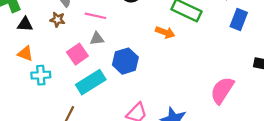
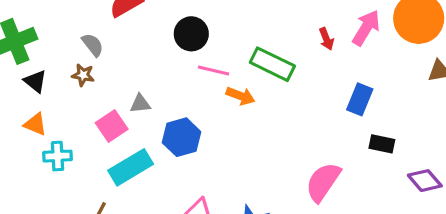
pink line: (95, 16) -> (213, 70), moved
blue rectangle: (239, 20) -> (360, 99), moved
black triangle: (25, 24) -> (35, 81), turned 35

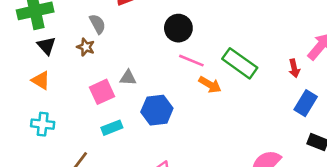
red arrow: (326, 39) -> (294, 68), moved
cyan cross: (58, 156) -> (43, 124), moved
cyan rectangle: (131, 167) -> (112, 128), size x0.6

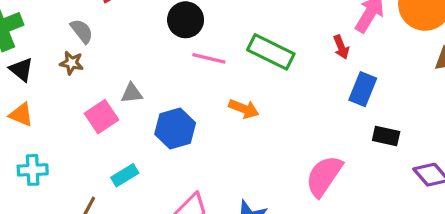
orange arrow: (210, 85) -> (244, 109), moved
cyan rectangle: (112, 128) -> (125, 175), moved

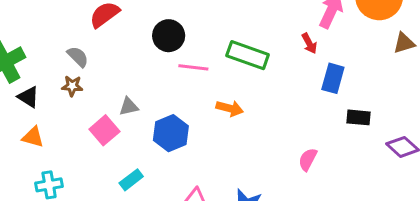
pink semicircle: (324, 176) -> (308, 159), size x0.6

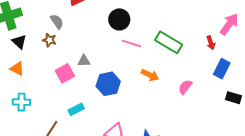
pink semicircle: (308, 159) -> (185, 87), moved

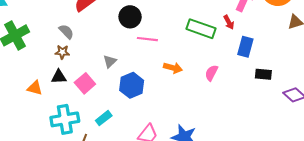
black triangle: (19, 42) -> (59, 77), moved, turned -35
green rectangle: (169, 42) -> (201, 29), moved
gray triangle: (84, 61) -> (110, 61), moved, turned -32
cyan cross: (21, 102) -> (65, 119), moved, size x1.5

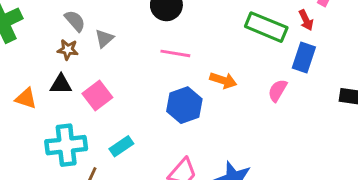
pink line: (147, 39) -> (175, 53), moved
blue rectangle: (245, 47) -> (304, 58), moved
gray triangle: (110, 61) -> (104, 38), moved
blue hexagon: (132, 85) -> (184, 105), moved

